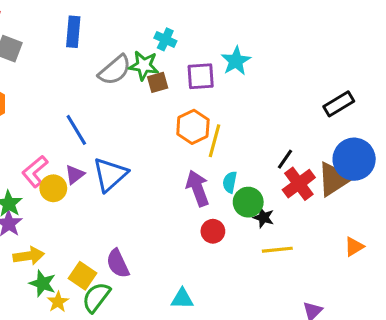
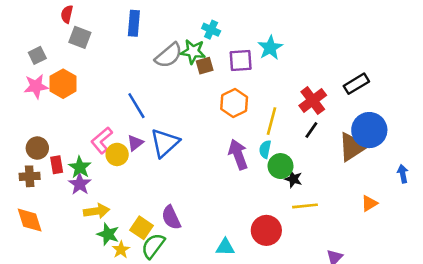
yellow line: (214, 141) -> (271, 121), moved
red cross: (299, 184) -> (313, 100), moved
red circle: (213, 231) -> (266, 230), moved, size x1.5

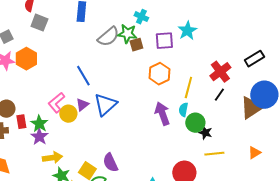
orange triangle: (369, 203) -> (254, 153), moved

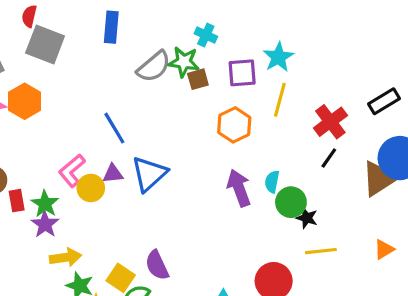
gray square: (39, 23) -> (45, 45), size x1.4
yellow line: (188, 88) -> (280, 100), moved
purple triangle: (82, 105) -> (113, 174), turned 32

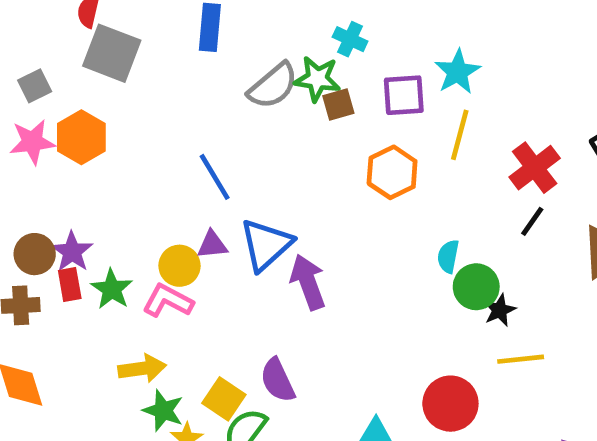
pink L-shape: (72, 171) -> (168, 301), moved, turned 68
purple arrow: (239, 188) -> (308, 282), moved
black star: (307, 218) -> (500, 310), turned 30
purple star: (45, 224) -> (72, 252), moved

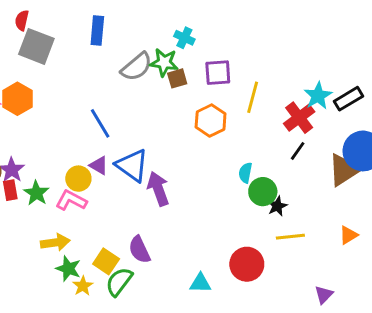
cyan star: (458, 72) -> (318, 96), moved
purple triangle: (212, 245) -> (99, 165), turned 36
blue triangle: (266, 245) -> (132, 165), turned -42

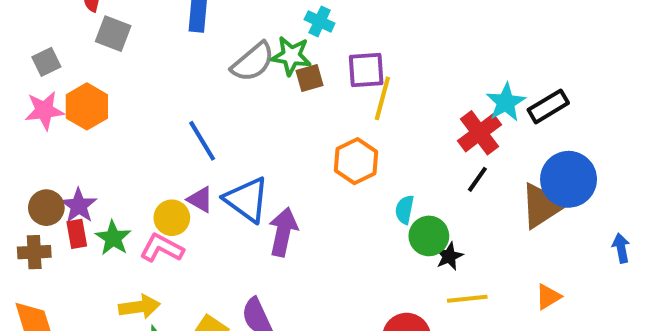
gray square: (36, 46) -> (113, 34), size x0.7
yellow line: (253, 97) -> (382, 98), moved
orange hexagon: (211, 120) -> (356, 161), moved
purple arrow: (158, 189) -> (283, 232), turned 32

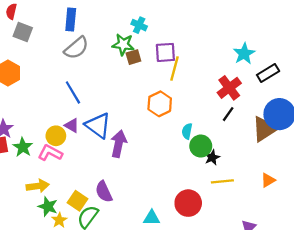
gray semicircle: (253, 62) -> (76, 48), moved
cyan star: (506, 102) -> (244, 54), moved

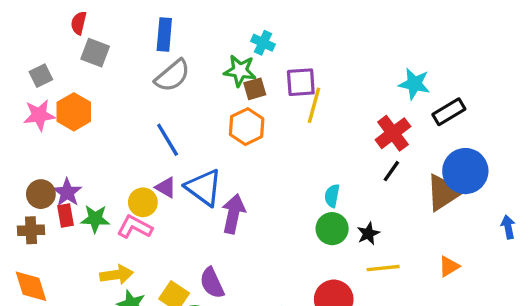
cyan star: (244, 54) -> (414, 84), turned -30
orange hexagon: (160, 104) -> (247, 127), moved
green circle: (201, 146) -> (332, 229), moved
green star: (23, 147) -> (95, 219), turned -30

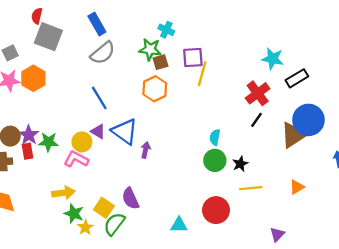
blue rectangle: (164, 34) -> (97, 24), turned -35
gray square: (95, 53) -> (48, 37), size x1.4
purple arrow: (233, 214) -> (145, 150), size x0.6
green star: (95, 219) -> (48, 142), moved

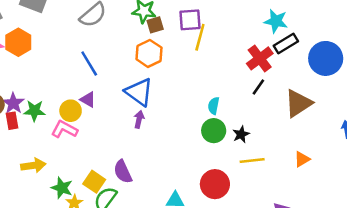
black rectangle: (297, 78) -> (286, 44), moved
blue circle: (308, 120) -> (326, 58), moved
blue triangle: (125, 131) -> (139, 92), moved
yellow arrow: (63, 193) -> (33, 165), moved

